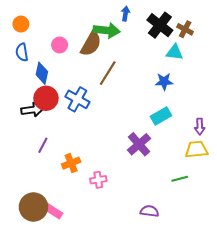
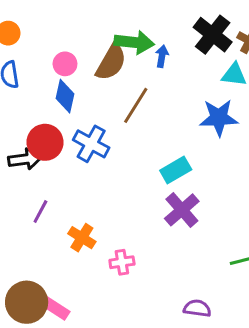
blue arrow: (125, 14) -> (162, 56), moved
blue diamond: (42, 73) -> (65, 96), moved
blue star: (164, 82) -> (219, 118), size x1.4
cyan rectangle: (161, 116) -> (176, 170), moved
orange cross: (71, 163) -> (82, 238), turned -36

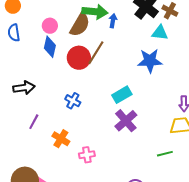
red circle: (45, 142) -> (79, 58), moved
blue cross: (91, 144) -> (73, 101), moved, size x0.7

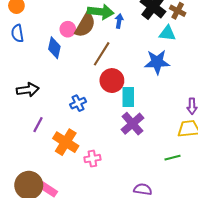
pink circle: (50, 26) -> (68, 29), moved
red circle: (79, 58) -> (112, 81), moved
cyan rectangle: (122, 95) -> (128, 97), turned -60
blue cross: (73, 101) -> (78, 103), turned 35
orange cross: (61, 139) -> (66, 142), size x1.4

